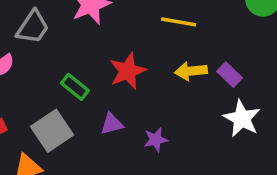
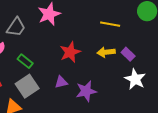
yellow line: (179, 22) -> (110, 24), moved
green rectangle: (75, 87) -> (25, 61), moved
purple star: (156, 140) -> (86, 91), size x1.5

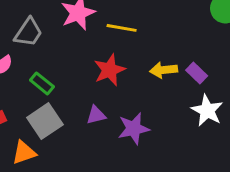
yellow line: (110, 24) -> (122, 28), moved

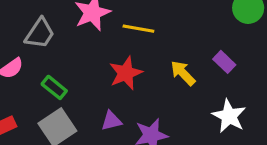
yellow arrow: (164, 70) -> (183, 73), turned 52
purple rectangle: (197, 73) -> (224, 62), moved

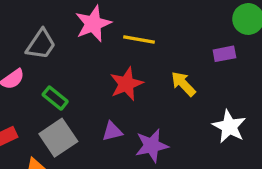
purple rectangle: (224, 62) -> (224, 54), moved, turned -55

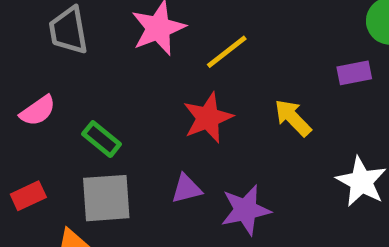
yellow line: (139, 40) -> (227, 52), turned -48
gray trapezoid: (41, 44) -> (68, 30), moved, turned 136
gray square: (58, 138) -> (106, 198), turned 30

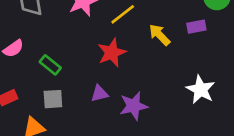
yellow arrow: (293, 118) -> (160, 35), moved
gray square: (106, 198) -> (53, 99), size x0.7

